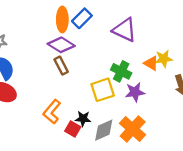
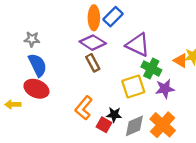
purple triangle: (125, 30) -> (138, 45), moved

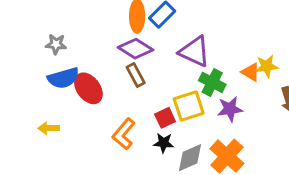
blue semicircle: (38, 65) -> (63, 78), turned 100
red ellipse: (36, 89) -> (88, 88), moved, turned 30
yellow arrow: (13, 105) -> (49, 128), moved
red square: (104, 125) -> (165, 118), moved, turned 35

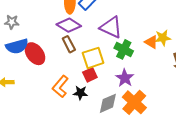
yellow square: (189, 106) -> (93, 58), moved
purple star: (230, 109) -> (125, 78), moved, turned -30
black star: (164, 143) -> (80, 93), moved

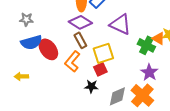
green cross: (124, 49) -> (146, 45), moved
purple star: (125, 78) -> (149, 72), moved
orange L-shape: (60, 86) -> (72, 61), moved

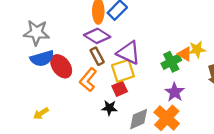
gray star: (26, 19) -> (36, 33), size x1.6
purple triangle: (120, 24) -> (129, 53), moved
green cross: (146, 45) -> (171, 62), turned 36
yellow arrow: (21, 76) -> (41, 113), moved, turned -32

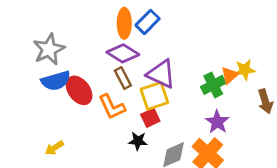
gray star: (36, 33) -> (49, 49), turned -30
orange triangle: (185, 54) -> (230, 75), turned 48
orange L-shape: (88, 80) -> (112, 107), turned -65

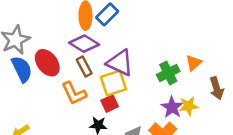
yellow star: (245, 70) -> (189, 106), moved
orange triangle: (230, 75) -> (194, 63), moved
blue semicircle: (56, 81) -> (22, 69), turned -100
red ellipse: (79, 90) -> (47, 63), moved

